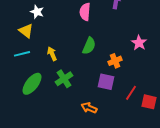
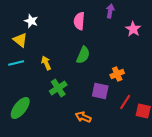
pink star: (139, 43) -> (133, 29), moved
orange cross: (115, 61) -> (117, 74), moved
green ellipse: (32, 84) -> (20, 108), moved

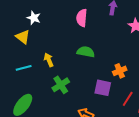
green semicircle: (83, 55) -> (86, 52), turned -102
cyan line: (16, 63) -> (24, 68), moved

